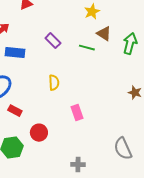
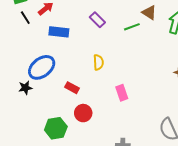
green line: (87, 48) -> (132, 27), turned -35
red rectangle: (15, 111) -> (72, 88), moved

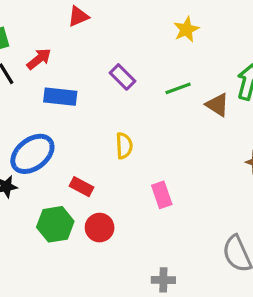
brown triangle: (149, 13) -> (217, 105), moved
green hexagon: (56, 128) -> (55, 224), moved

